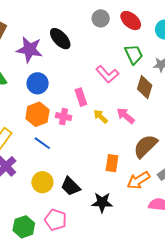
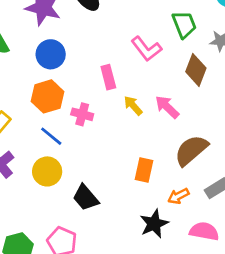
pink cross: (64, 117) -> (82, 114), moved
orange arrow: (138, 180) -> (178, 196), size x0.7
yellow circle: (42, 182) -> (47, 171), moved
black star: (102, 202) -> (154, 224), moved, turned -30

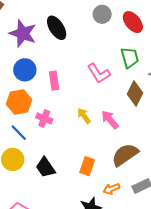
pink rectangle: (108, 77) -> (54, 81), moved
black trapezoid: (86, 198) -> (46, 167), moved

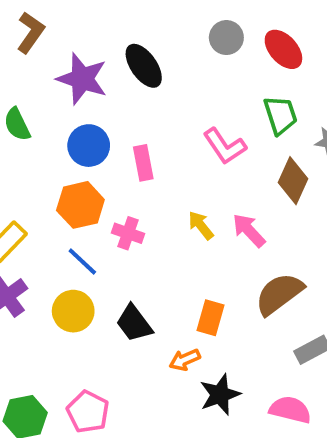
orange arrow: (111, 189) -> (185, 360), moved

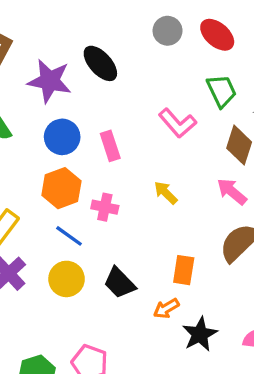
pink arrow: (249, 230) -> (232, 191), moved

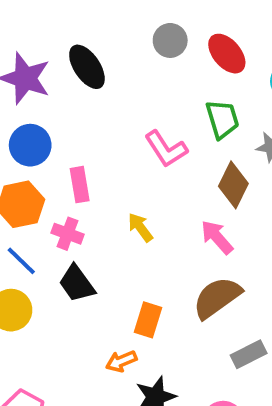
pink rectangle: (110, 146) -> (80, 185), moved
black trapezoid: (119, 283) -> (77, 283), moved

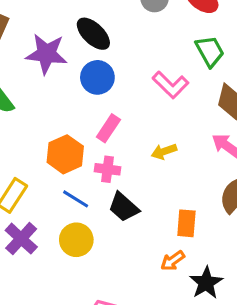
blue circle: (30, 145) -> (97, 77), moved
pink rectangle: (80, 185) -> (108, 128), turned 56
yellow arrow: (140, 227) -> (164, 151), turned -60

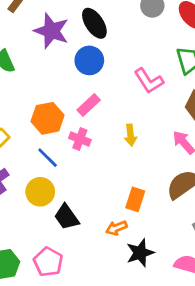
yellow arrow: (164, 151) -> (130, 135), turned -90
black trapezoid: (124, 207) -> (67, 217), moved

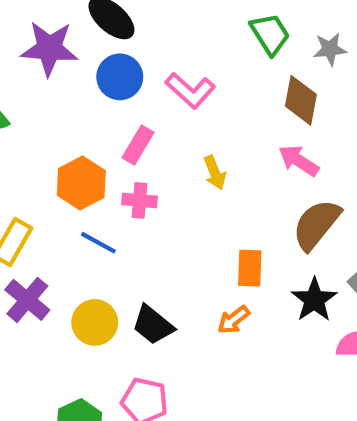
pink L-shape: (149, 81) -> (190, 90), moved
yellow circle: (40, 192) -> (95, 322), moved
black star: (140, 253) -> (314, 300), moved

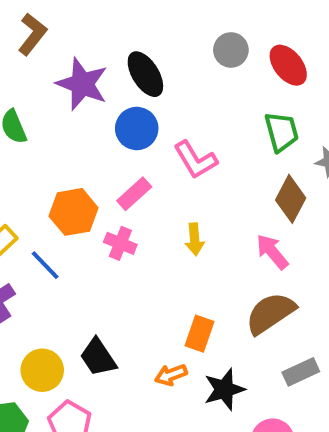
blue line: (98, 243) -> (45, 265), moved
black star: (314, 300) -> (224, 389), moved
yellow circle: (95, 322) -> (42, 370), moved

